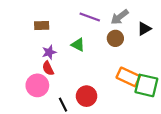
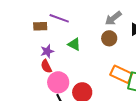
purple line: (90, 17) -> (59, 18), moved
pink circle: (37, 85) -> (58, 82), moved

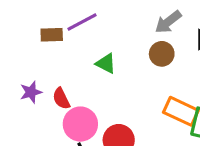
purple line: (59, 18) -> (82, 22), turned -48
purple star: (47, 51) -> (31, 92), moved

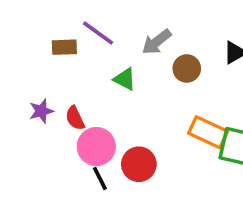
purple line: (82, 22) -> (98, 33), turned 64
gray arrow: (168, 22) -> (157, 42), moved

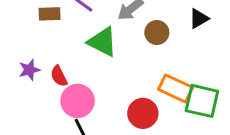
green triangle: (125, 79) -> (102, 42), size x1.5
red circle: (139, 164) -> (143, 113), moved

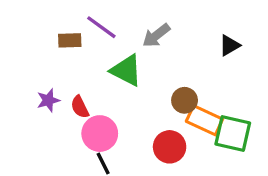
brown circle: (157, 33) -> (185, 100), moved

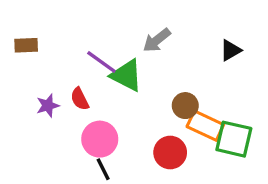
purple line: (101, 27) -> (101, 62), moved
brown rectangle: (70, 40) -> (26, 45), moved
red semicircle: (80, 107) -> (80, 99), moved

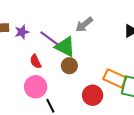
purple star: (48, 106) -> (22, 32), moved
brown circle: (185, 106) -> (69, 66), moved
pink circle: (100, 139) -> (36, 87), moved

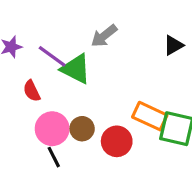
brown circle: (69, 66) -> (82, 129), moved
pink circle: (36, 87) -> (52, 129), moved

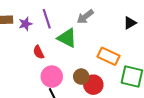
purple line: (52, 56) -> (47, 19), moved, turned 36
orange rectangle: (150, 116) -> (109, 56), moved
brown circle: (82, 129) -> (81, 77), moved

